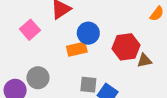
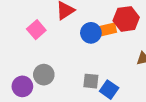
red hexagon: (126, 47) -> (126, 19), moved
orange rectangle: (77, 49) -> (107, 30), moved

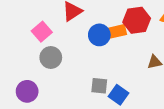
gray circle: (44, 75) -> (51, 58), moved

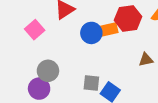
gray circle: (51, 58) -> (48, 71), moved
purple circle: (27, 91) -> (39, 89), moved

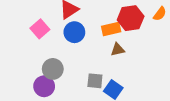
blue circle: (91, 33) -> (74, 32), moved
brown triangle: (146, 60) -> (118, 49), moved

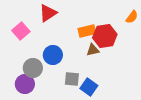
red hexagon: (131, 18) -> (105, 36), moved
blue circle: (74, 32) -> (53, 55), moved

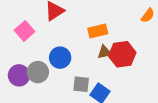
red hexagon: (105, 36) -> (122, 54), moved
purple circle: (25, 84) -> (19, 75), moved

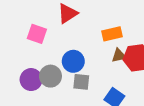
pink square: (25, 31) -> (37, 34), turned -30
gray square: (81, 84) -> (81, 82), moved

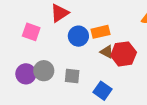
brown triangle: (119, 56) -> (107, 52), turned 40
blue circle: (73, 61) -> (78, 36), moved

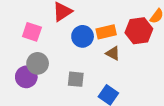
red hexagon: (124, 54) -> (139, 31), moved
gray circle: (44, 71) -> (38, 63), moved

